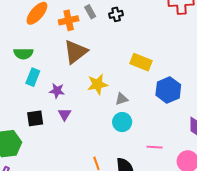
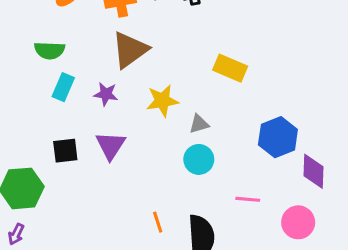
blue hexagon: (168, 90) -> (278, 137), moved
purple star: (57, 91) -> (106, 94), moved
purple triangle: (64, 114) -> (111, 145), size x1.5

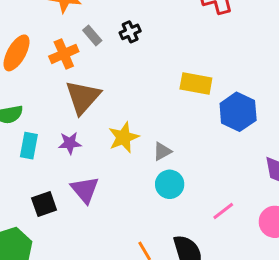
yellow rectangle: (230, 68) -> (196, 84), moved
blue hexagon: (278, 137) -> (238, 112), moved
pink line: (248, 199) -> (223, 211), turned -30

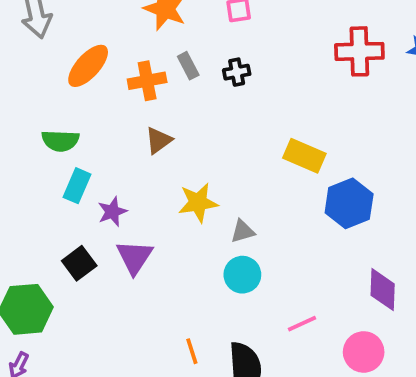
brown triangle: (83, 97) -> (159, 140), size x0.6
purple star: (70, 143) -> (112, 212), moved, turned -30
black square: (44, 204) -> (79, 263), turned -30

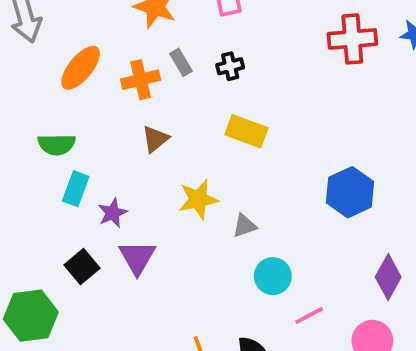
yellow rectangle: (304, 156) -> (246, 131), moved
cyan circle: (242, 275) -> (273, 276), moved
purple diamond: (383, 290) -> (388, 277), turned 30

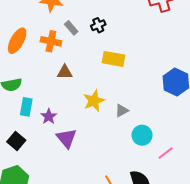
orange cross: (141, 80) -> (51, 41), turned 36
brown triangle: (155, 139) -> (65, 72), turned 49
black square: (82, 267) -> (16, 141), moved

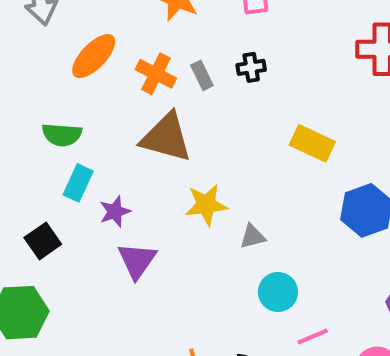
gray rectangle: (71, 28) -> (202, 75), moved
yellow rectangle: (114, 59) -> (312, 143), moved
brown triangle: (65, 72) -> (166, 137), size x1.8

